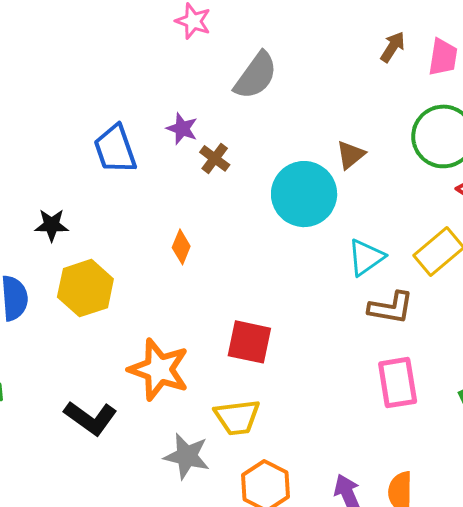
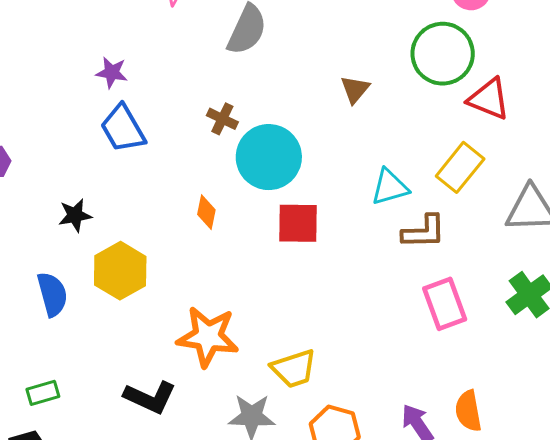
purple star: (182, 129) -> (112, 72), moved
cyan circle: (304, 194) -> (269, 157), moved
cyan triangle: (366, 257) -> (390, 187), turned 30
red square: (249, 342) -> (298, 223), moved

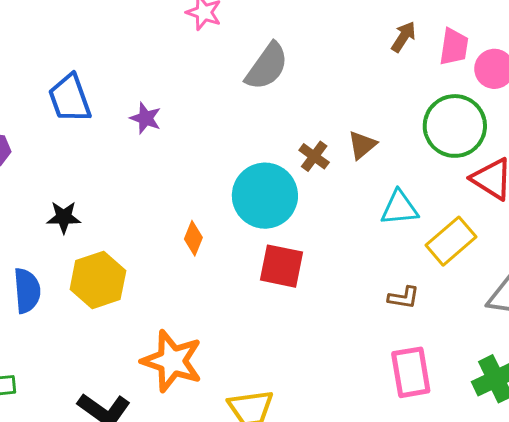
purple star: (112, 72) -> (146, 118), moved
brown cross: (222, 119) -> (314, 156), moved
blue trapezoid: (123, 129) -> (70, 98), moved
cyan triangle: (390, 187) -> (399, 208), moved
brown L-shape: (424, 232) -> (404, 298), size x0.7

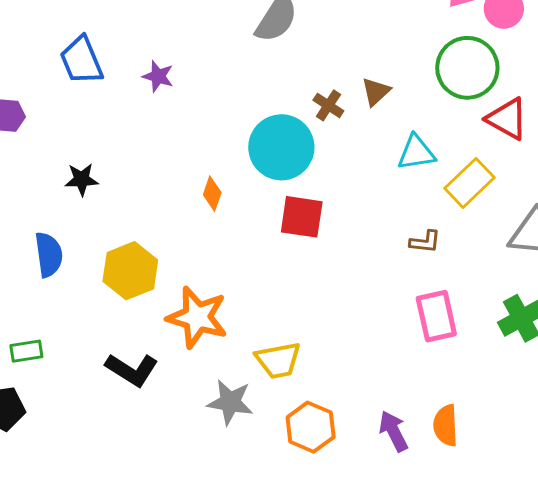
yellow hexagon: (98, 280) -> (130, 271), moved

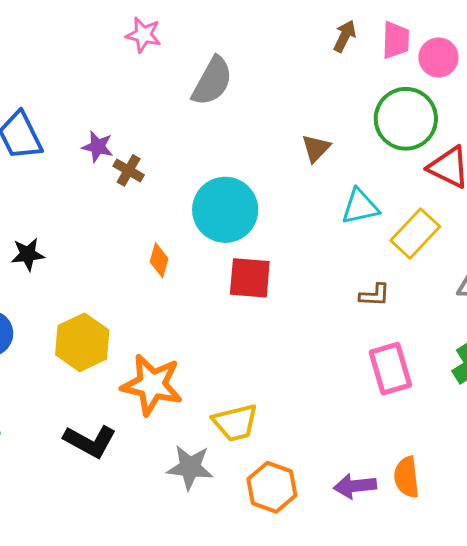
brown cross: (328, 105) -> (129, 170), moved
purple arrow: (393, 431) -> (355, 486), turned -66

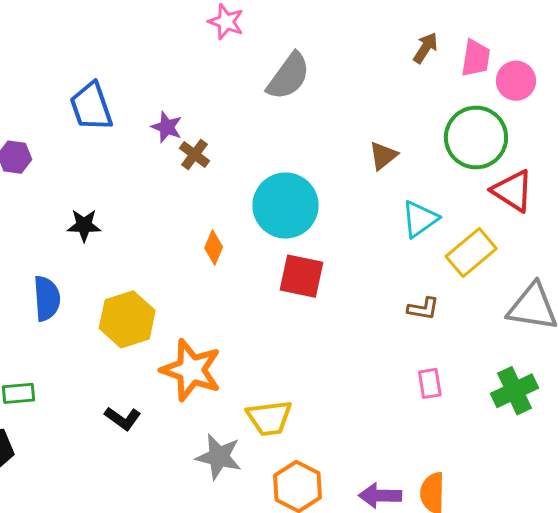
cyan triangle: (360, 207) -> (420, 219), turned -30
pink rectangle: (390, 369) -> (430, 383), size x0.6
black L-shape: (90, 441) -> (123, 418), size x0.7

